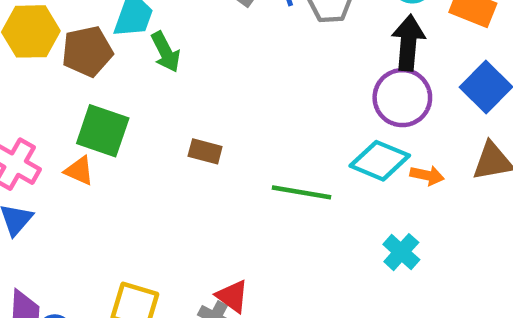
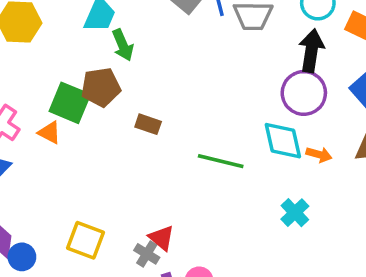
brown pentagon: (87, 51) -> (101, 87), moved
cyan diamond: (380, 161) -> (283, 141), turned 51

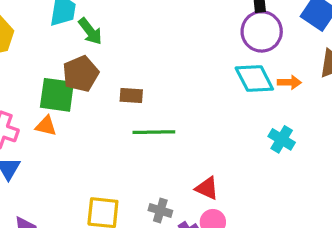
green line: (221, 161) -> (154, 132), moved
red triangle: (162, 238) -> (207, 188), moved

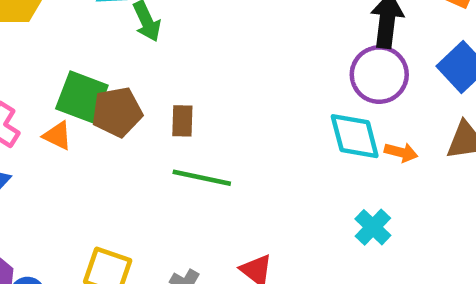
brown pentagon: (81, 74) -> (117, 112), moved
brown rectangle: (131, 95) -> (182, 121), turned 75

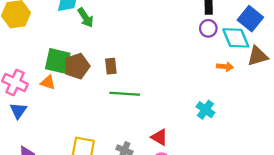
purple circle: (379, 75) -> (208, 28), size x0.6
cyan diamond: (355, 136) -> (236, 38), moved
cyan cross: (373, 227) -> (205, 110), moved

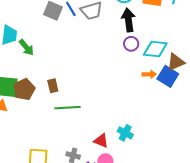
blue square: (250, 19) -> (168, 76), moved
cyan diamond: (236, 38) -> (155, 49), turned -55
cyan cross: (205, 110) -> (125, 133), moved

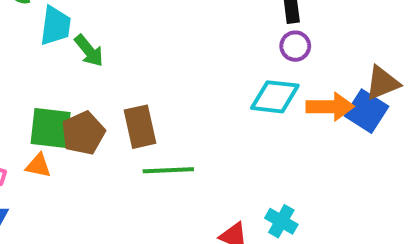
cyan diamond: (155, 49) -> (275, 97), moved
orange arrow: (149, 74) -> (330, 107), size x1.6
brown rectangle: (53, 86) -> (140, 127), size x1.5

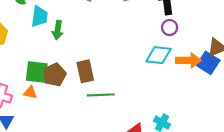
green arrow: (89, 51) -> (58, 30), turned 48

